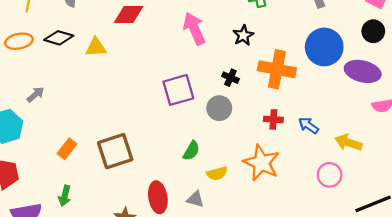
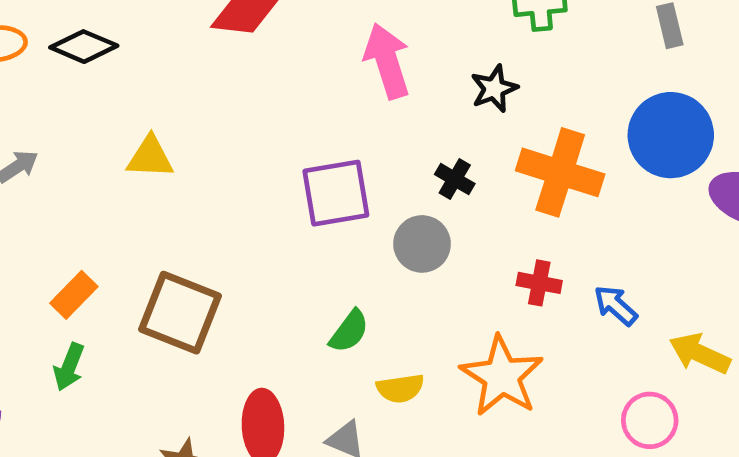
yellow triangle: (96, 47) -> (150, 157), moved
brown square: (115, 151) -> (180, 313), turned 33
green arrow: (65, 196) -> (69, 367), moved

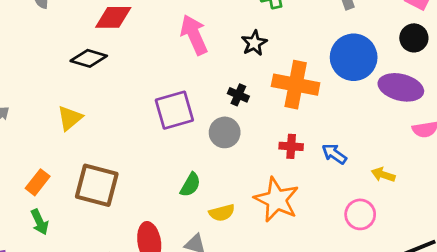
black diamond: (84, 47) -> (89, 58), moved
yellow triangle: (150, 157) -> (70, 118), moved, turned -36
yellow arrow: (700, 354) -> (383, 175), size x0.7
green arrow: (69, 367) -> (40, 222), turned -40

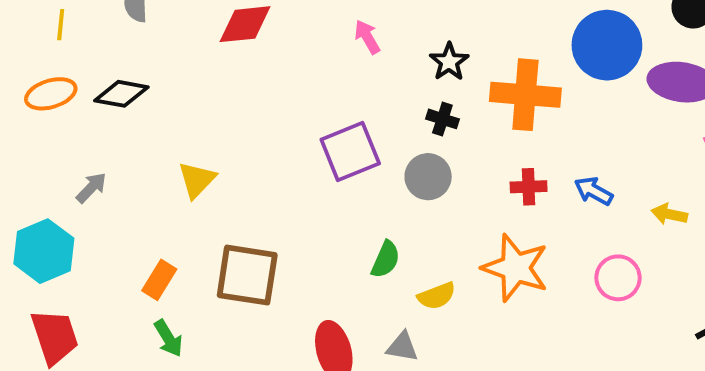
pink arrow: (194, 35) -> (367, 37), size x0.6
black star: (254, 43) -> (449, 62), moved
black diamond: (89, 58) -> (121, 94), moved
pink circle: (360, 214) -> (618, 278), moved

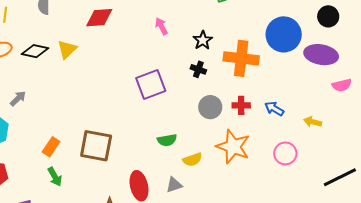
gray circle: (428, 177) -> (210, 107), moved
yellow triangle: (197, 180) -> (67, 49), moved
green semicircle: (386, 259) -> (167, 140), turned 54
gray triangle: (402, 347) -> (174, 185), turned -30

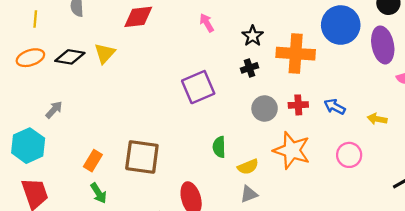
purple ellipse: (321, 55) -> (383, 45), turned 72
black cross: (198, 69) -> (249, 68), turned -35
green semicircle: (167, 140) -> (219, 147), turned 102
gray triangle: (174, 185) -> (249, 194), moved

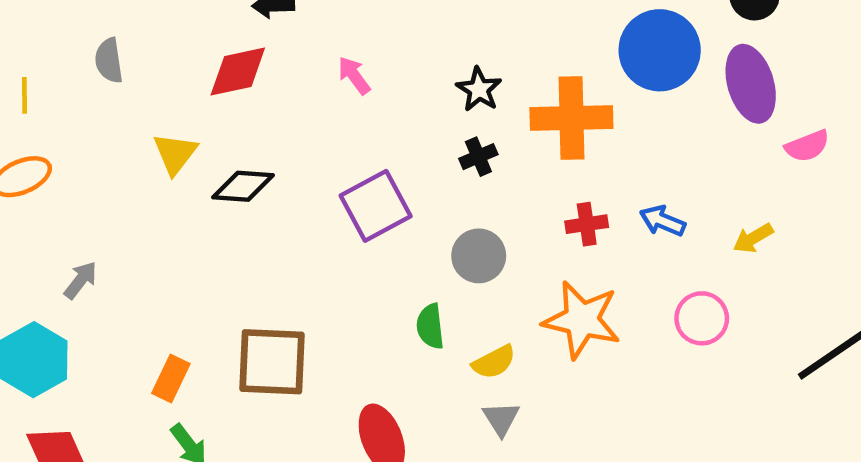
pink arrow: (207, 23) -> (354, 75), moved
black diamond: (70, 57) -> (243, 186), moved
gray circle: (265, 109) -> (479, 256), moved
yellow arrow: (377, 119) -> (753, 238), turned -36
gray triangle: (249, 194) -> (501, 419), turned -36

